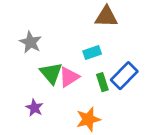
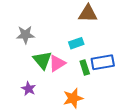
gray star: (31, 42) -> (25, 35), turned -30
blue rectangle: (124, 76) -> (103, 62), turned 35

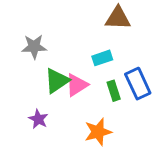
green triangle: (42, 60) -> (57, 81), turned 36
blue rectangle: (103, 62) -> (138, 84), turned 75

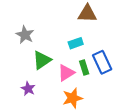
gray star: (34, 47) -> (25, 35), turned 30
pink triangle: (77, 85) -> (66, 73), moved

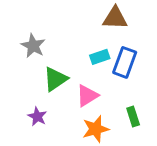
blue rectangle: (102, 62) -> (125, 62), moved, turned 45
green rectangle: (84, 68) -> (133, 116), moved

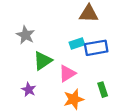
blue rectangle: (125, 62) -> (96, 48), turned 60

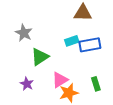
pink triangle: (67, 74) -> (60, 80), moved

